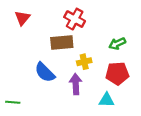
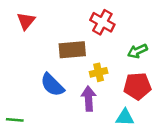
red cross: (75, 19) -> (102, 22), moved

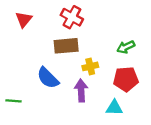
red cross: (102, 22) -> (72, 17), moved
green line: (15, 120) -> (13, 101), moved

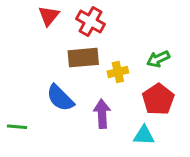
red triangle: (24, 19) -> (49, 16), moved
yellow cross: (90, 66) -> (118, 72), moved
red pentagon: (126, 79) -> (158, 99), turned -30

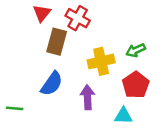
brown rectangle: (83, 58) -> (57, 42), moved, turned -70
yellow cross: (118, 72) -> (101, 61), size x1.5
blue semicircle: (60, 98) -> (52, 84), turned -100

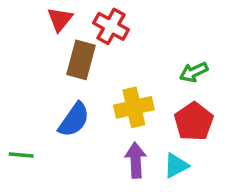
yellow cross: (101, 61) -> (134, 107), moved
purple arrow: (88, 97) -> (136, 160), moved
cyan triangle: (123, 116) -> (176, 166), turned -30

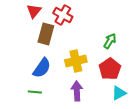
green arrow: (194, 72) -> (110, 41), turned 147
green line: (21, 155) -> (35, 92), moved
cyan triangle: (176, 166) -> (119, 93), moved

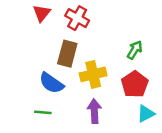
brown rectangle: (46, 34) -> (67, 54), moved
blue semicircle: (42, 68) -> (51, 83), turned 90

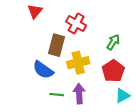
red cross: (77, 18) -> (76, 24), moved
green line: (43, 112) -> (57, 95), moved

